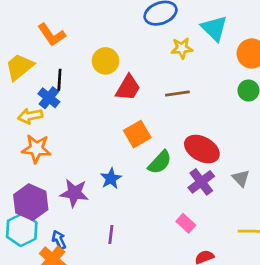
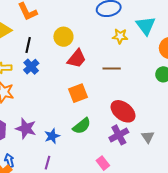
blue cross: (49, 98) -> (31, 67), moved
green semicircle: (160, 162) -> (82, 126), moved
blue star: (111, 178) -> (52, 136), moved

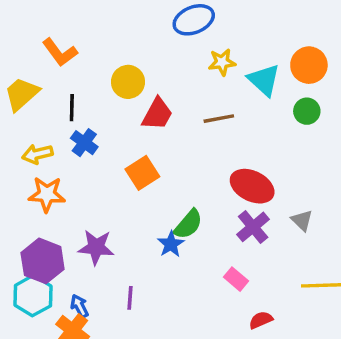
cyan triangle: (146, 26) -> (264, 80), moved
orange square: (78, 93) -> (142, 173), moved
blue star: (52, 136) -> (171, 244), moved
purple line: (47, 163) -> (130, 298), moved

